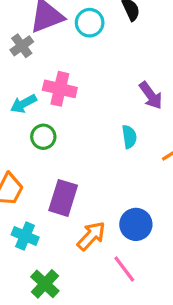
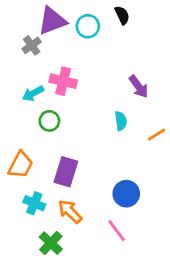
orange arrow: (91, 236) -> (70, 211), moved, turned -88

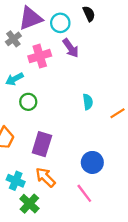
pink cross: (63, 81) -> (40, 56), moved, turned -30
purple arrow: (139, 87) -> (71, 48), moved
cyan cross: (34, 203) -> (16, 181), moved

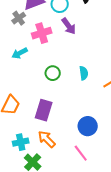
green circle: (28, 102) -> (53, 73), moved
cyan cross: (16, 181) -> (21, 142), turned -35

